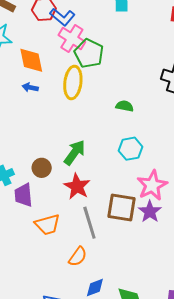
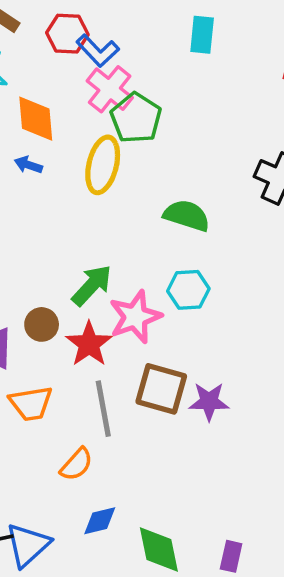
green semicircle: (125, 106) -> (187, 216), size x1.5
brown circle: (42, 168) -> (42, 324), moved
pink star: (152, 185) -> (135, 317), moved
purple star: (150, 212) -> (209, 401), turned 30

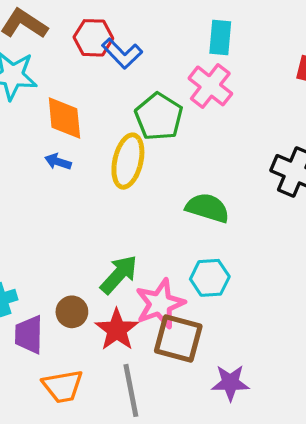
pink cross: (110, 89) -> (210, 86), moved
brown square: (161, 389) -> (178, 338), moved

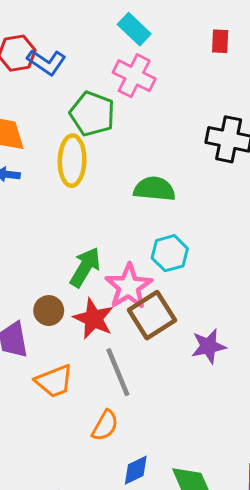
cyan rectangle: (220, 38) -> (134, 29), turned -40
brown square: (178, 338) -> (152, 315), turned -36

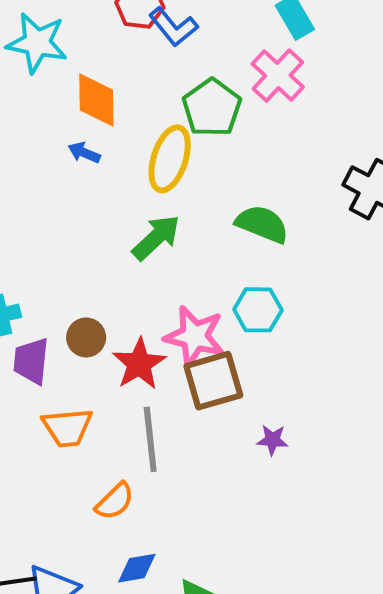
green arrow: (85, 267) -> (156, 237), moved
pink star: (129, 286) -> (195, 336), turned 30
purple star: (208, 346) -> (272, 440), size x0.7

